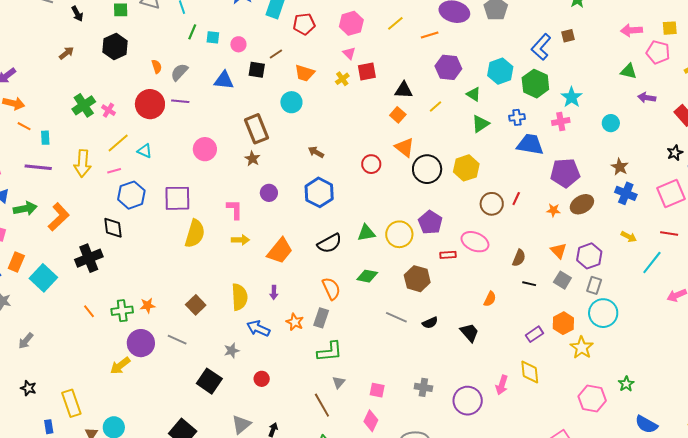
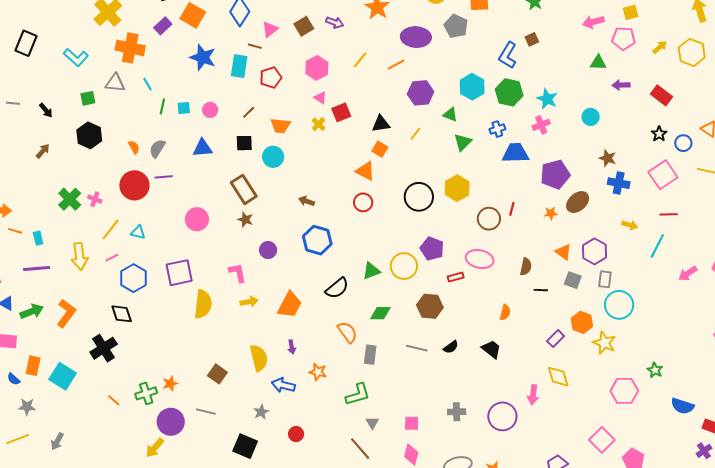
black square: (257, 70) -> (244, 143), moved
orange triangle: (405, 147) -> (365, 171), moved
gray rectangle: (321, 318) -> (370, 355), moved

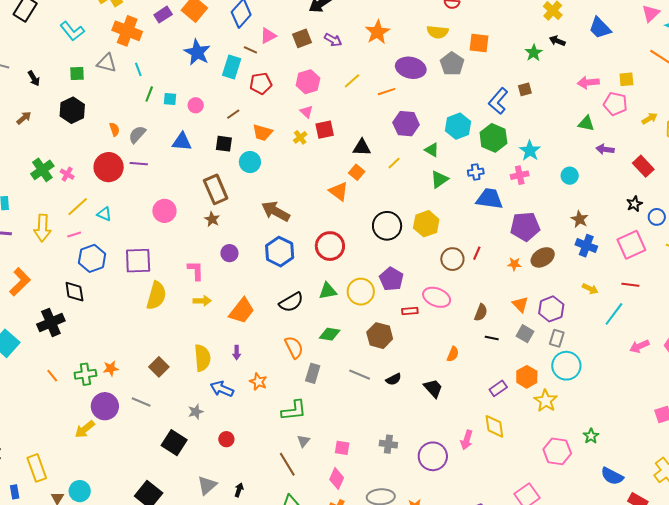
brown arrow: (307, 201) -> (276, 211), size x1.8
red circle: (363, 202) -> (330, 246), moved, size x1.5

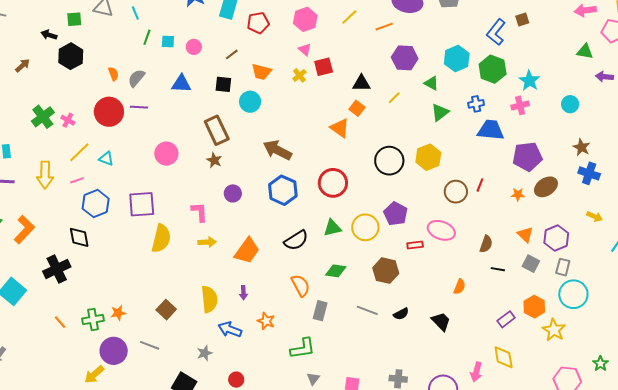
black arrow: (34, 78) -> (49, 35), moved, turned 140

